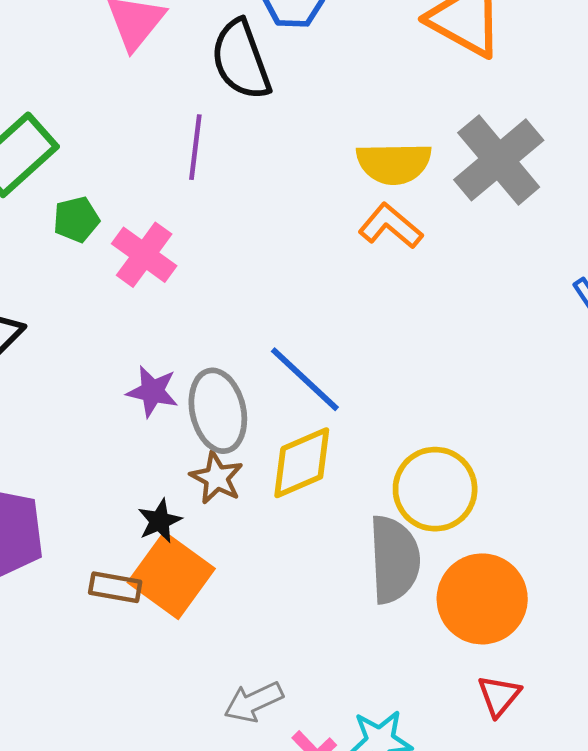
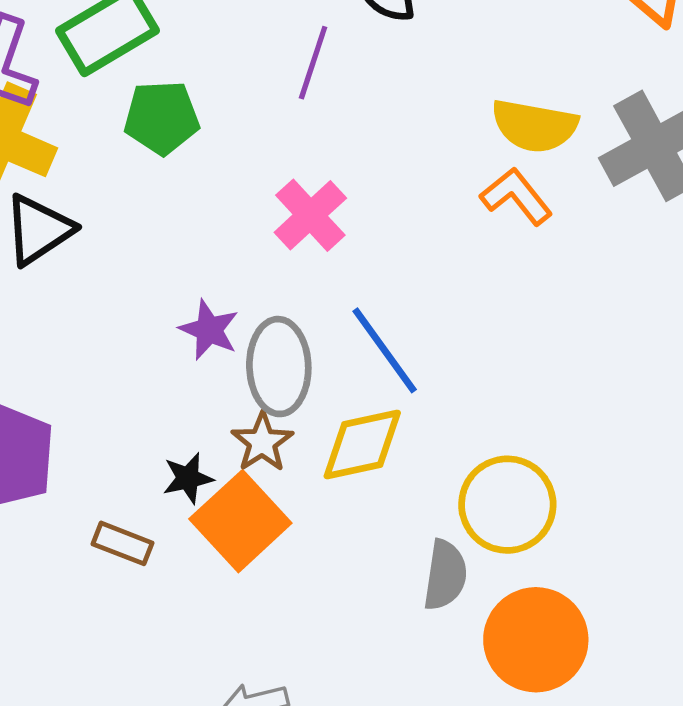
green pentagon: (76, 219) -> (162, 118), size x1.4
pink cross: (144, 255) -> (310, 215), moved
gray semicircle: (394, 559) -> (445, 575), size x0.7
orange square: (171, 575) -> (240, 521), moved

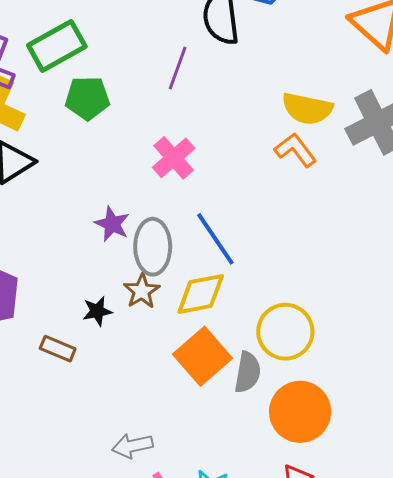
orange square: (240, 521) -> (203, 356), moved

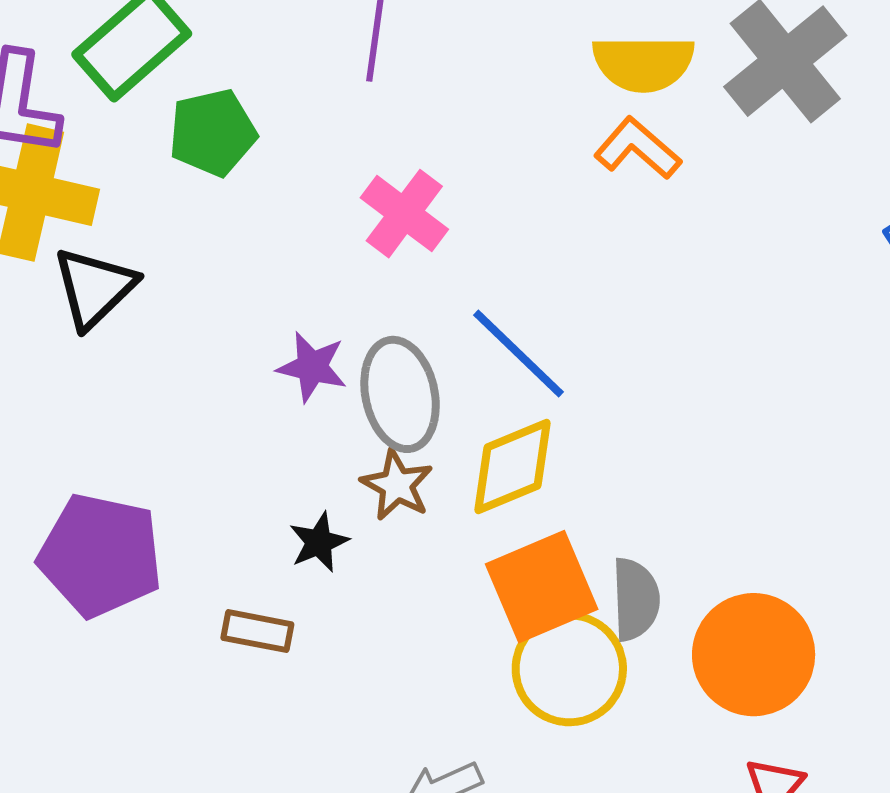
yellow circle: (285, 332) -> (569, 669), moved
orange square: (203, 356) -> (542, 587), turned 30

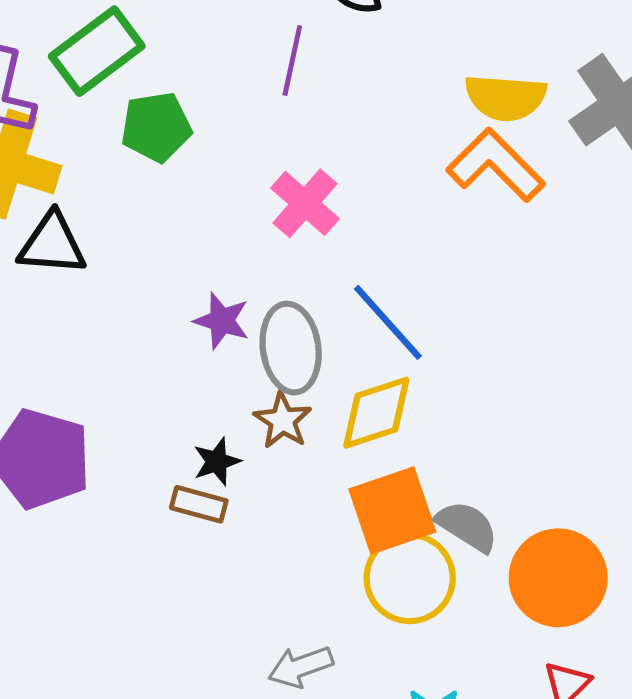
orange L-shape: (637, 148) -> (496, 165), size x1.4
black triangle: (94, 288) -> (52, 244), turned 44
gray semicircle: (636, 599) -> (467, 526), turned -60
brown rectangle: (257, 631) -> (199, 504), moved

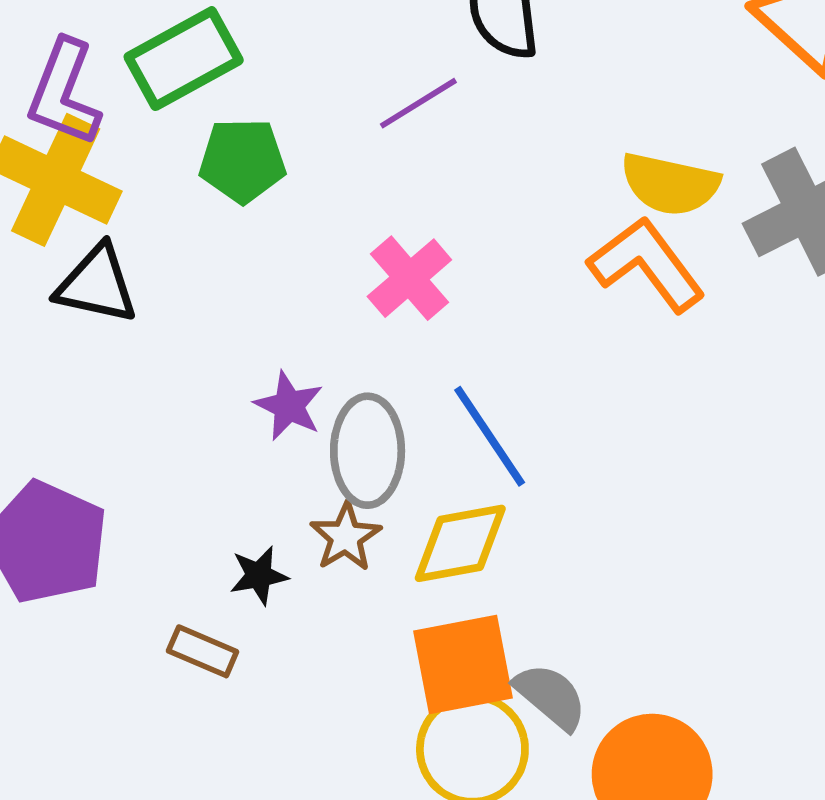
purple line: (292, 60) -> (418, 103), turned 38
brown rectangle: (199, 504) -> (203, 651), moved

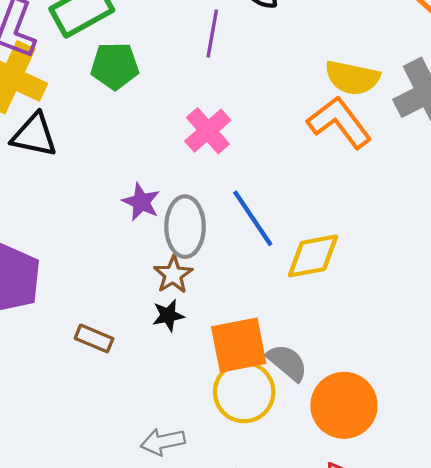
purple line: (418, 103) -> (212, 34), turned -48
yellow diamond: (460, 543) -> (313, 256), moved
black star: (259, 575) -> (168, 315), moved

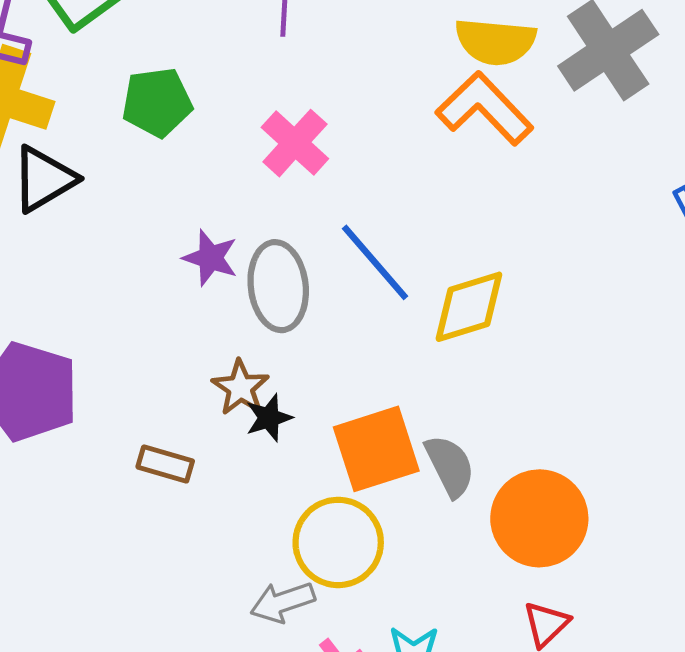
green pentagon: (115, 66) -> (157, 102), moved
black triangle: (34, 135) -> (44, 179), turned -36
brown star: (173, 275) -> (240, 388), moved
gray semicircle: (287, 362) -> (450, 466), turned 30
yellow circle: (244, 392) -> (338, 542), moved

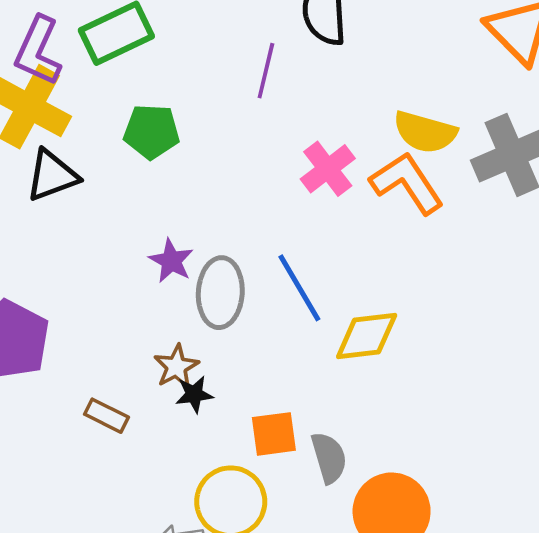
pink cross: (295, 143) -> (328, 169), moved
orange square: (376, 449) -> (274, 434), size x0.7

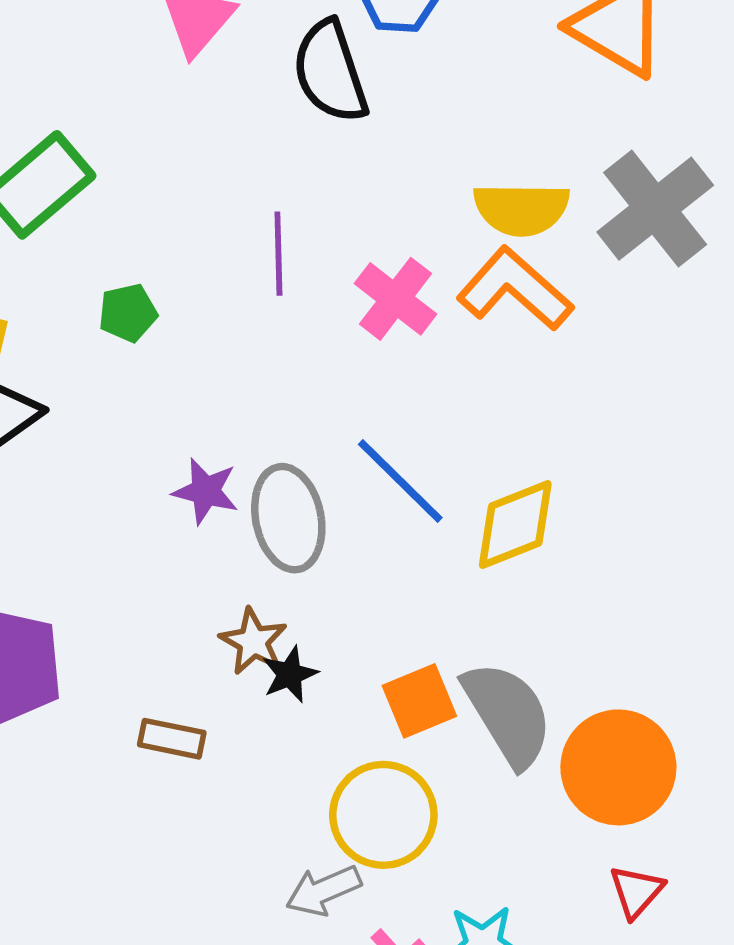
purple line: (266, 71) -> (278, 254), moved
green pentagon: (152, 132) -> (128, 313), size x0.7
gray semicircle: (329, 458) -> (508, 714), size x1.5

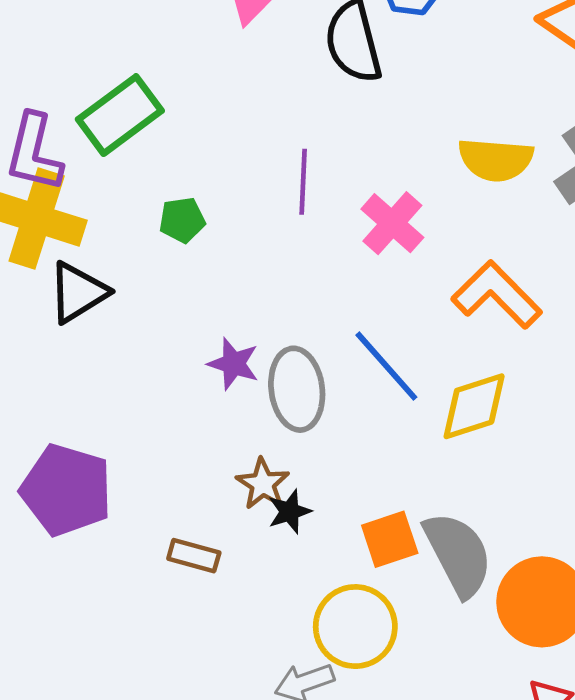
orange L-shape: (515, 289) -> (497, 295), moved

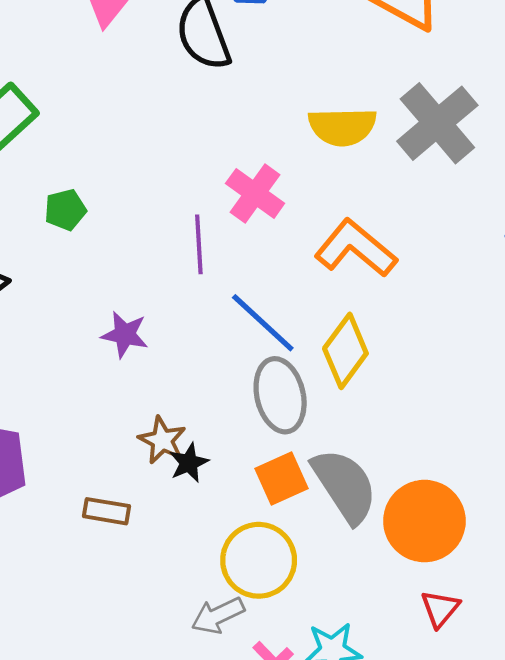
purple line: (303, 182) -> (199, 244), moved
gray ellipse: (297, 389) -> (280, 395), moved
yellow diamond: (474, 406) -> (345, 351), turned -30

